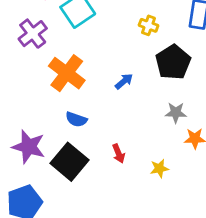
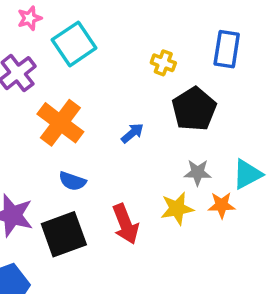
red arrow: (119, 153) -> (126, 224), size x1.6
black square: (69, 162) -> (64, 234), turned 30
yellow star: (159, 168) -> (177, 209), moved, size x1.4

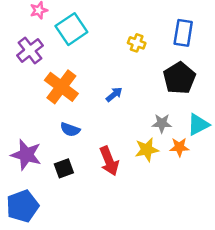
black pentagon: (194, 109) -> (179, 78), moved
black square: (64, 234) -> (64, 168), size x0.6

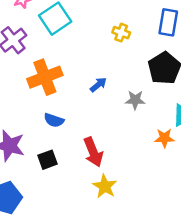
orange cross: (61, 87) -> (45, 77), turned 32
gray star: (162, 123) -> (135, 100), moved
yellow star: (147, 150) -> (105, 186), moved, turned -30

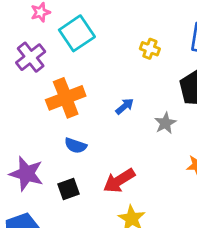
gray star: (135, 100) -> (165, 123), turned -30
red arrow: (93, 152) -> (119, 181), turned 80

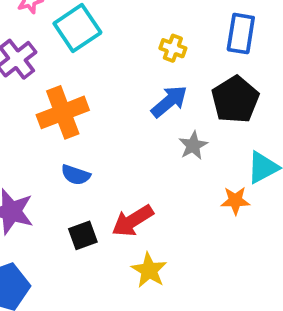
blue arrow: (125, 106) -> (169, 101), moved, size x1.5
black square: (69, 189) -> (83, 235), moved

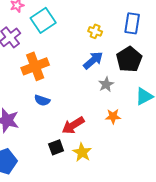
orange star: (235, 201) -> (113, 116), moved
black square: (83, 235) -> (56, 147), moved

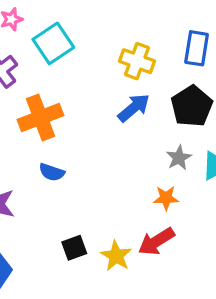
yellow cross: (95, 31) -> (137, 61), size x1.5
gray star: (106, 84) -> (179, 158), moved
red arrow: (73, 125) -> (156, 241), moved

